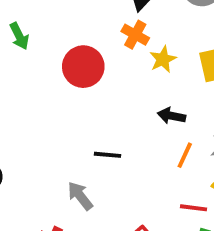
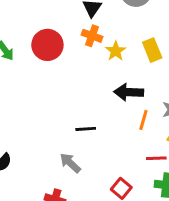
red circle: (83, 67) -> (47, 45), moved
black arrow: (171, 116) -> (129, 92), size x1.4

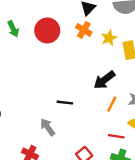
yellow star: (116, 51) -> (109, 38), moved
black arrow: (129, 92) -> (104, 80), turned -50

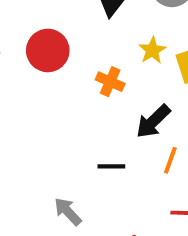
orange cross: (84, 30) -> (110, 82), moved
black line: (65, 103) -> (111, 166), moved

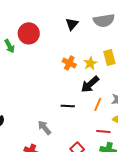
red circle: (48, 50) -> (29, 33), moved
yellow star: (152, 50) -> (90, 63), moved

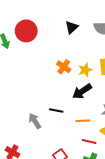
orange line: (98, 104) -> (83, 121), moved, turned 56
gray arrow: (44, 128) -> (35, 121), moved

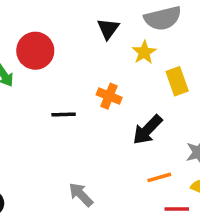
yellow star: (85, 70) -> (144, 52), moved
black line: (56, 111) -> (64, 115), moved

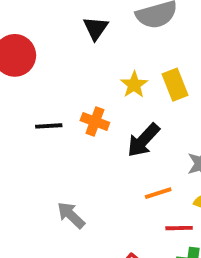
yellow star: (144, 52) -> (134, 85), moved
orange cross: (109, 96) -> (95, 122), moved

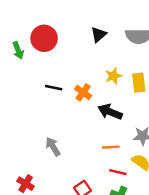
black arrow: (143, 140) -> (110, 112), turned 55

